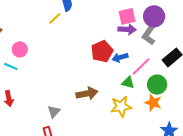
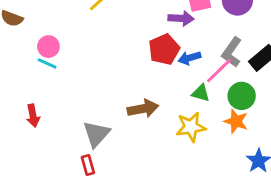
purple arrow: (127, 29) -> (181, 18), moved
gray L-shape: (149, 34) -> (232, 52), moved
cyan line: (11, 66) -> (47, 63), moved
gray triangle: (54, 112) -> (96, 134), size x1.5

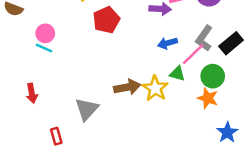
red pentagon: (164, 49) -> (106, 20), moved
yellow star: (191, 127) -> (155, 88), moved, turned -30
red rectangle: (88, 165) -> (56, 136), moved

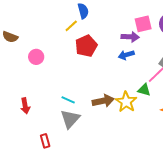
blue arrow: (167, 43) -> (126, 55), moved
cyan line: (44, 48) -> (68, 100), moved

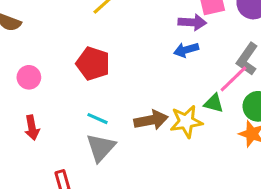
red pentagon: (86, 46) -> (93, 64), moved, turned -30
pink circle: (36, 57) -> (29, 77), moved
yellow star: (126, 102) -> (186, 122), turned 30

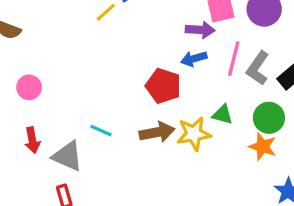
red pentagon: (93, 64) -> (163, 86), moved
pink line: (233, 79) -> (234, 59), moved, turned -32
gray triangle: (101, 148) -> (67, 156), moved, turned -48

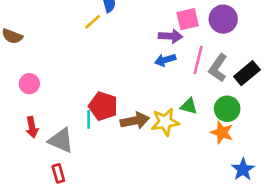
red pentagon: (163, 86) -> (103, 106), moved
cyan line: (101, 131) -> (89, 119), turned 66

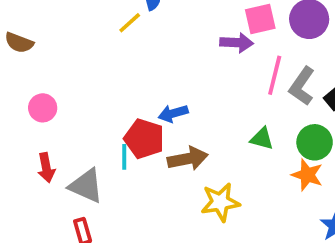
blue arrow: (165, 60) -> (173, 113), moved
yellow star: (165, 122) -> (220, 202), moved

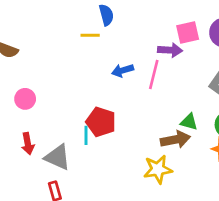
yellow line: (130, 23) -> (90, 35), turned 42
pink line: (275, 75) -> (154, 74), moved
blue arrow: (173, 113) -> (123, 70), moved
brown arrow: (188, 159) -> (175, 140), moved

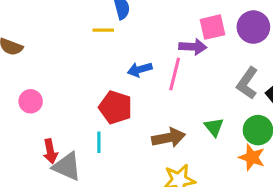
red pentagon: (101, 122) -> (115, 107), moved
green triangle: (189, 122) -> (214, 127), turned 36
brown arrow: (175, 140) -> (169, 138), moved
red arrow: (28, 144) -> (50, 151), moved

